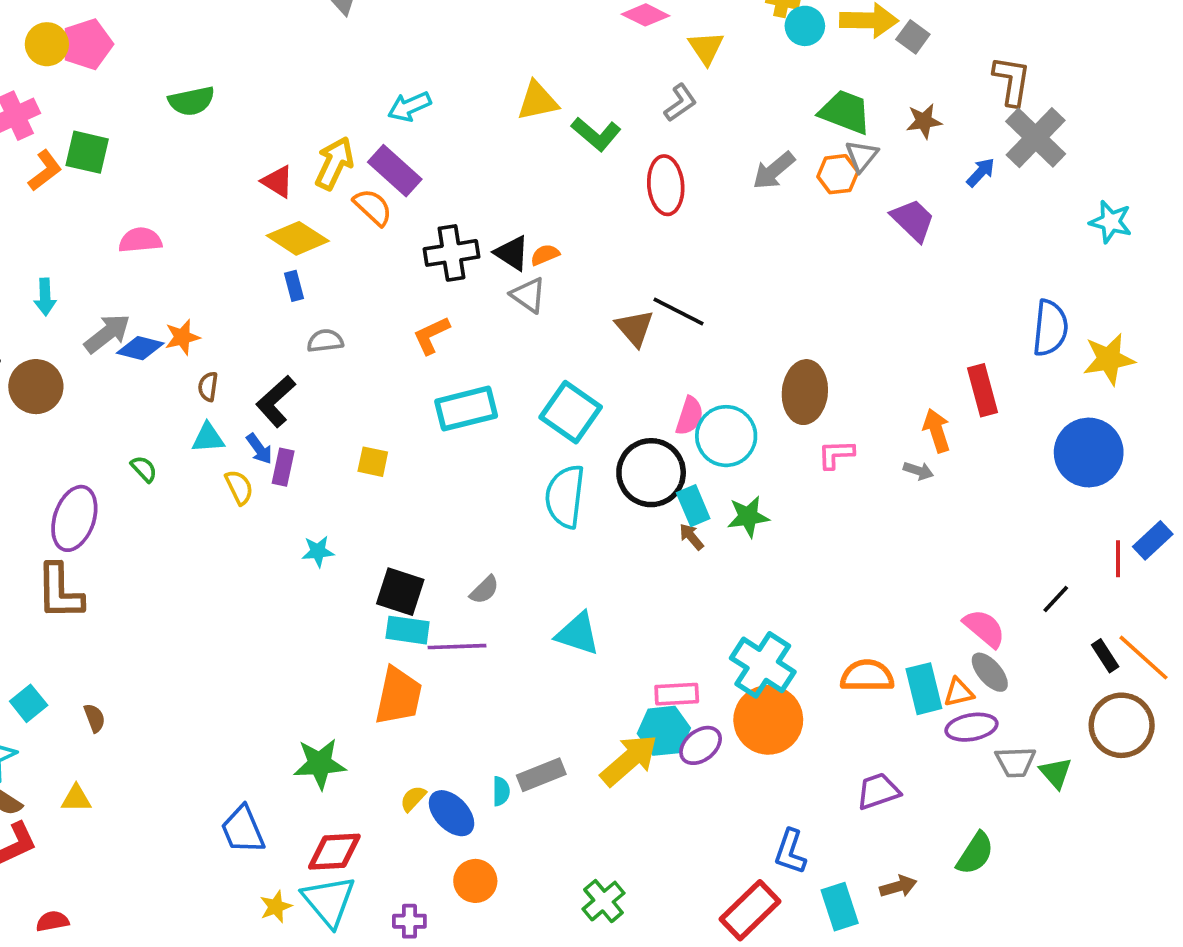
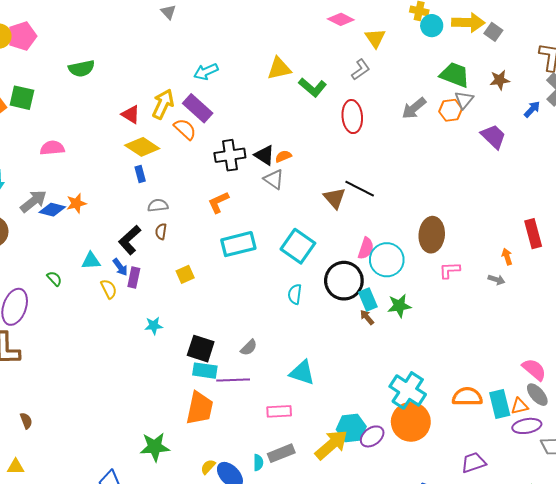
brown semicircle: (208, 387) -> (161, 232), moved
orange arrow: (937, 431) -> (507, 257), size x0.7
yellow square: (373, 462) -> (185, 274), turned -36
cyan semicircle: (565, 496) -> (295, 294), size x0.6
pink rectangle: (677, 694) -> (279, 411), moved

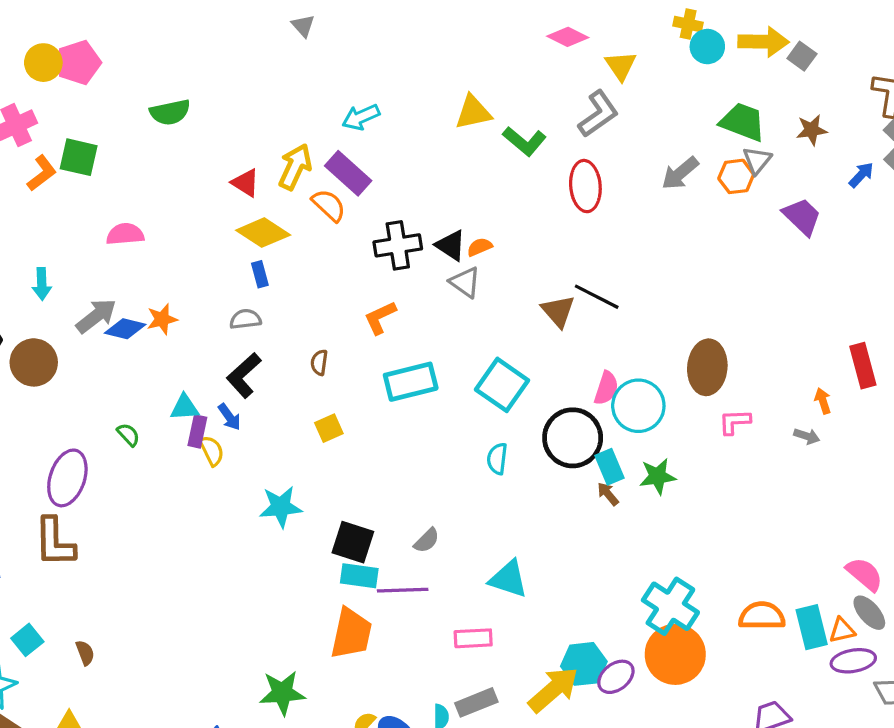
gray L-shape: (361, 70) -> (598, 114), size x1.4
gray semicircle: (158, 205) -> (245, 319), moved
brown semicircle: (161, 232) -> (319, 362), moved
purple rectangle: (134, 278) -> (197, 431), moved
cyan star: (154, 326) -> (281, 507), size x1.5

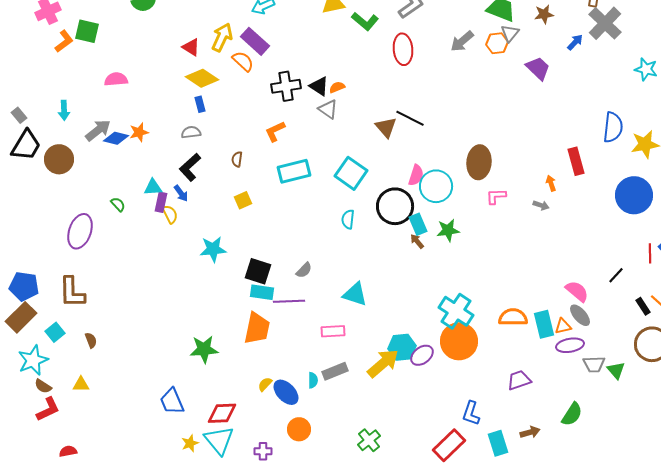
brown L-shape: (55, 542) -> (72, 292), moved
green star: (282, 693) -> (204, 349), moved

